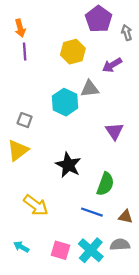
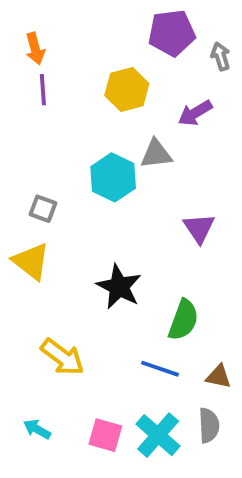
purple pentagon: (99, 19) -> (172, 33), turned 30
yellow triangle: (18, 150) -> (31, 261), turned -45
gray semicircle: (120, 245) -> (209, 425), turned 90

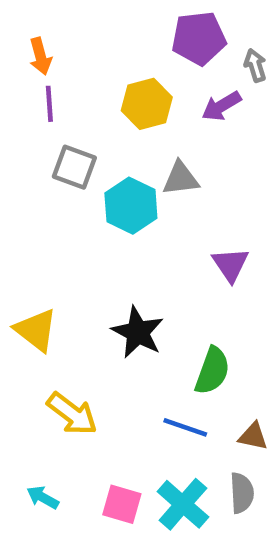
purple arrow: (195, 113) -> (221, 106), moved
gray square: (43, 209) -> (74, 167), moved, size x1.4
yellow triangle: (31, 261) -> (36, 330), moved

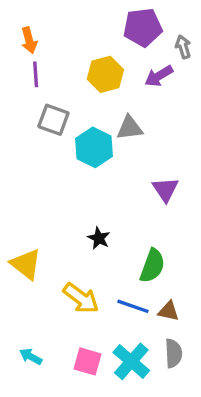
yellow triangle: (36, 330) -> (26, 264), moved
black star: (138, 332) -> (99, 238), size x0.6
yellow arrow: (72, 414) -> (81, 298), moved
brown triangle: (253, 436) -> (169, 311), moved

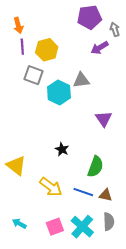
yellow hexagon: (105, 74) -> (47, 50), moved
pink square: (87, 361) -> (55, 227), turned -36

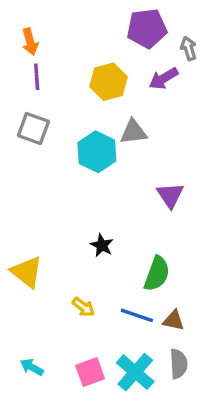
yellow hexagon: (47, 50) -> (108, 82), moved
gray square: (34, 75) -> (33, 128), moved
yellow arrow: (51, 187) -> (83, 307), size x0.6

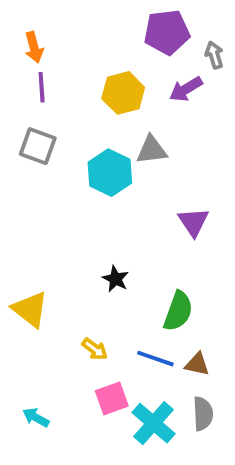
pink square: (90, 372) -> (112, 398), moved

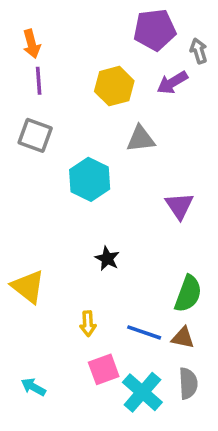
cyan hexagon: (110, 173) -> (90, 179), moved
green semicircle: (178, 311) -> (188, 294), moved
yellow arrow: (95, 349) -> (88, 324), turned 50

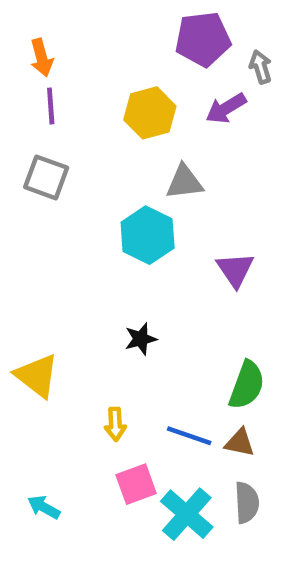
cyan hexagon: (90, 179) -> (148, 235), moved
black star: (107, 259) -> (141, 339), turned 30

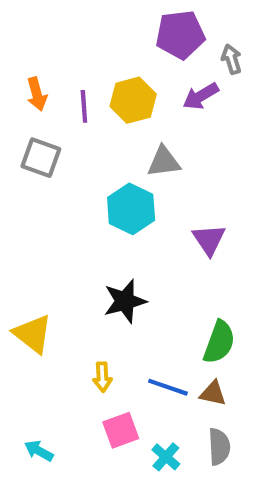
orange arrow: (42, 58) -> (37, 94), moved
purple line: (51, 106) -> (84, 106), moved
black star: (141, 339) -> (125, 301), size x1.5
cyan cross: (187, 514) -> (166, 457), size x0.6

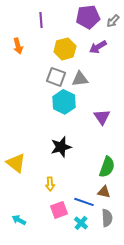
gray arrow: (232, 59) -> (113, 21), moved, turned -120
purple line: (84, 106) -> (41, 20), moved
gray square: (41, 158) -> (56, 77), moved
blue line: (168, 387) -> (84, 202), moved

